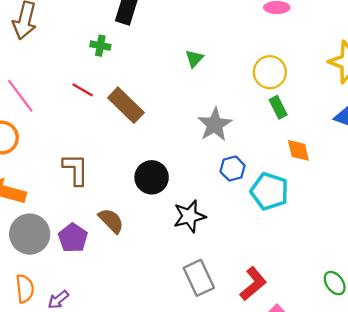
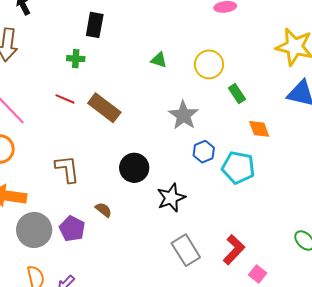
green triangle: (194, 59) -> (159, 60), turned -48
yellow circle: (270, 72) -> (209, 64), moved
brown semicircle: (111, 221) -> (104, 210), size x0.7

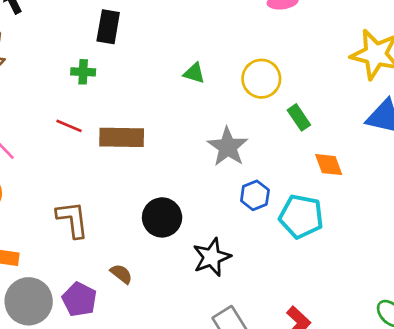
brown rectangle: (104, 108) -> (122, 137), turned -36

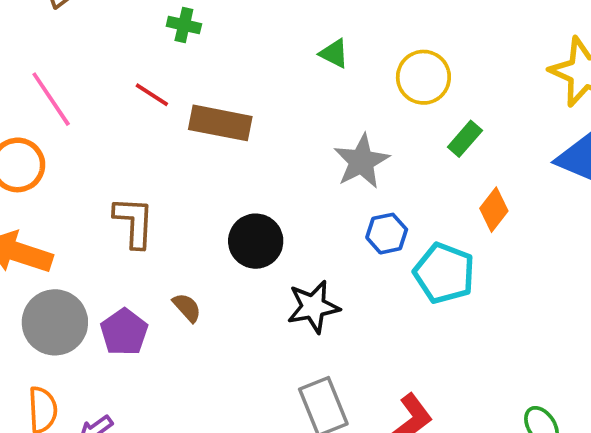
green rectangle: (299, 117) -> (465, 139), turned 65
orange diamond: (329, 165) -> (494, 210), turned 48

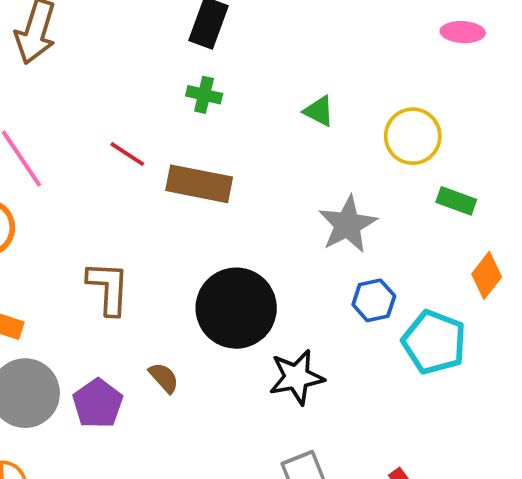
green cross: (184, 25) -> (204, 95), moved
green rectangle: (465, 139) -> (456, 201), turned 69
black circle: (256, 241) -> (236, 308), size x1.4

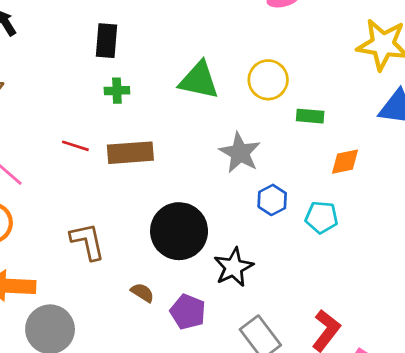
green triangle: (319, 111) -> (199, 80), size x1.8
orange diamond: (487, 275) -> (345, 162), turned 56
cyan pentagon: (434, 342) -> (322, 217), size x0.7
purple pentagon: (98, 403) -> (188, 312), moved

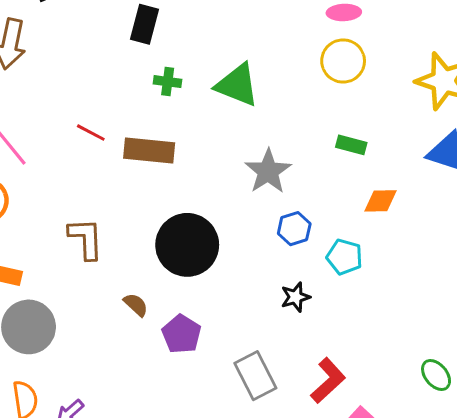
yellow circle: (268, 80) -> (343, 61), moved
green cross: (117, 91) -> (168, 82), moved
black star: (234, 267) -> (296, 297), moved, size x0.7

